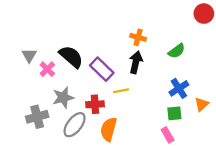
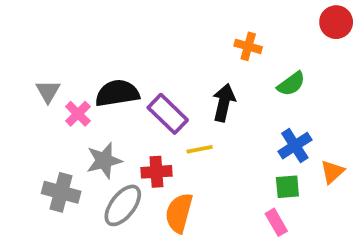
orange cross: (138, 37) -> (248, 46), moved
black semicircle: (71, 57) -> (117, 93), turned -50
gray cross: (37, 117) -> (61, 192), turned 30

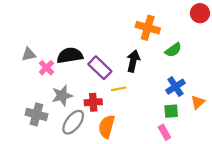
orange cross: (248, 46) -> (148, 28), size x1.5
gray triangle: (48, 91) -> (29, 54), turned 48

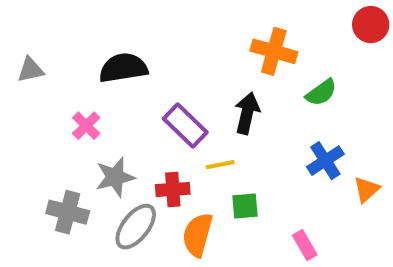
gray triangle: (29, 54) -> (31, 70), moved
black semicircle: (70, 55) -> (123, 68), moved
green square: (171, 111) -> (245, 206), moved

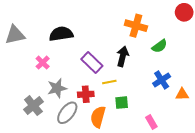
gray triangle: (31, 70) -> (15, 35), size x1.5
orange triangle: (367, 189) -> (182, 94), turned 40
gray cross: (68, 212) -> (33, 106), turned 36

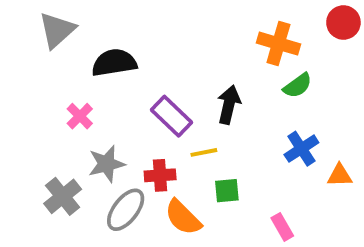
orange cross: (136, 26) -> (278, 44), moved
gray triangle: (15, 35) -> (57, 30), moved, turned -30
orange semicircle: (98, 117) -> (183, 217), turned -60

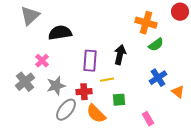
purple rectangle: (171, 116) -> (90, 61), turned 50
orange triangle: (340, 175) -> (178, 92), turned 40
gray cross: (63, 196) -> (25, 82), moved

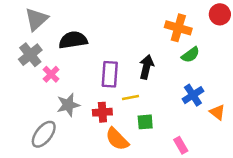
gray cross: (25, 82) -> (30, 55), moved
gray ellipse: (66, 110) -> (44, 134), moved

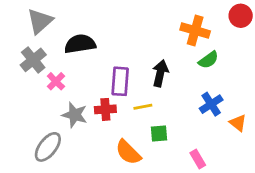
gray star: (68, 105) -> (75, 115), turned 30
red cross: (102, 112) -> (105, 109), moved

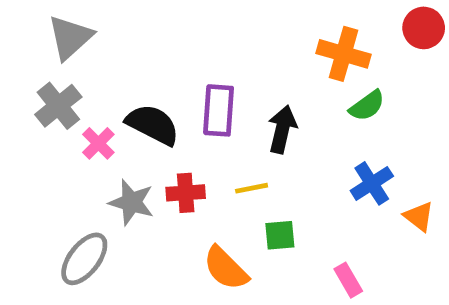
black semicircle: (80, 44) -> (153, 125), moved, turned 36
purple rectangle: (120, 81) -> (219, 110), moved

